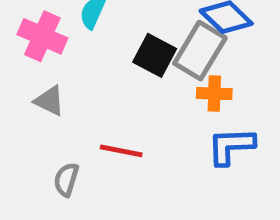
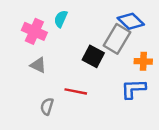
black square: (155, 55) -> (93, 56), moved
orange cross: (214, 94) -> (143, 61), moved

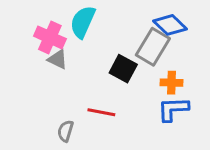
cyan semicircle: (61, 19) -> (83, 22), size x1.5
orange cross: (143, 61) -> (171, 83), moved
gray triangle: (38, 65) -> (58, 59), moved

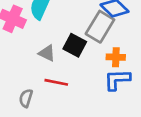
gray triangle: (58, 59) -> (47, 53), moved

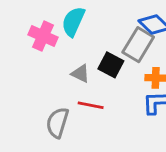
gray semicircle: (26, 98) -> (57, 123), size x1.5

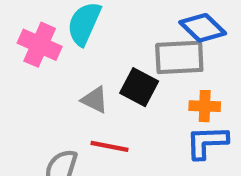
gray rectangle: (138, 45) -> (179, 57), turned 56

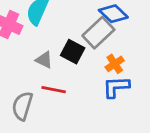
gray rectangle: (179, 57) -> (98, 33), turned -40
orange cross: (205, 106) -> (115, 64), turned -36

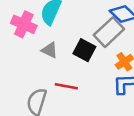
gray triangle: (44, 60) -> (50, 50), moved

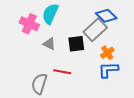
black square: (84, 50) -> (76, 44), turned -36

